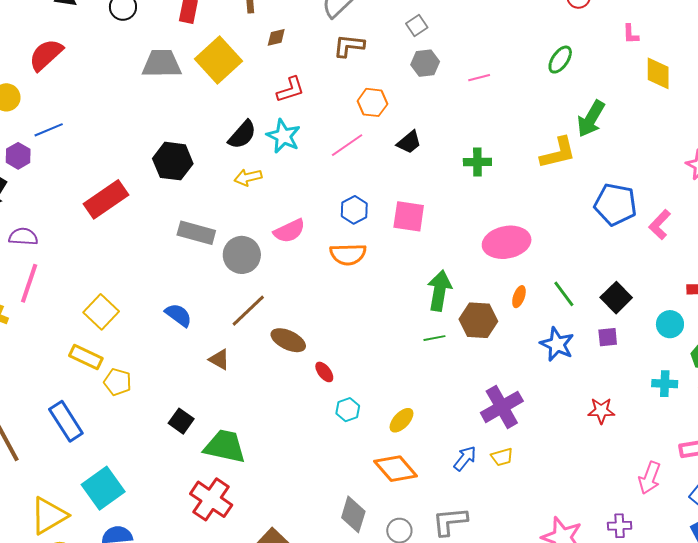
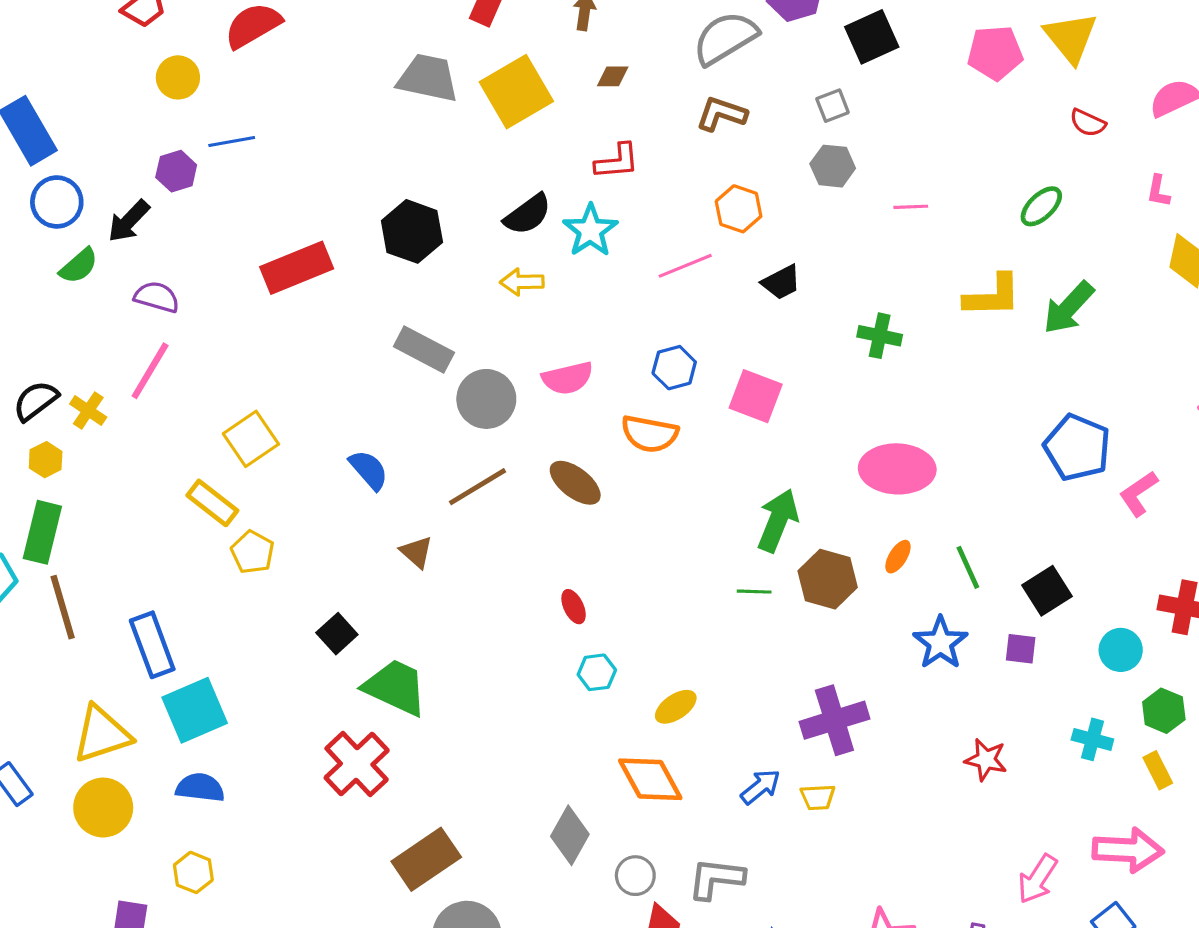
yellow L-shape: (558, 153) -> (992, 296), moved
brown ellipse: (288, 340) -> (575, 483), moved
blue rectangle: (66, 421) -> (152, 645), moved

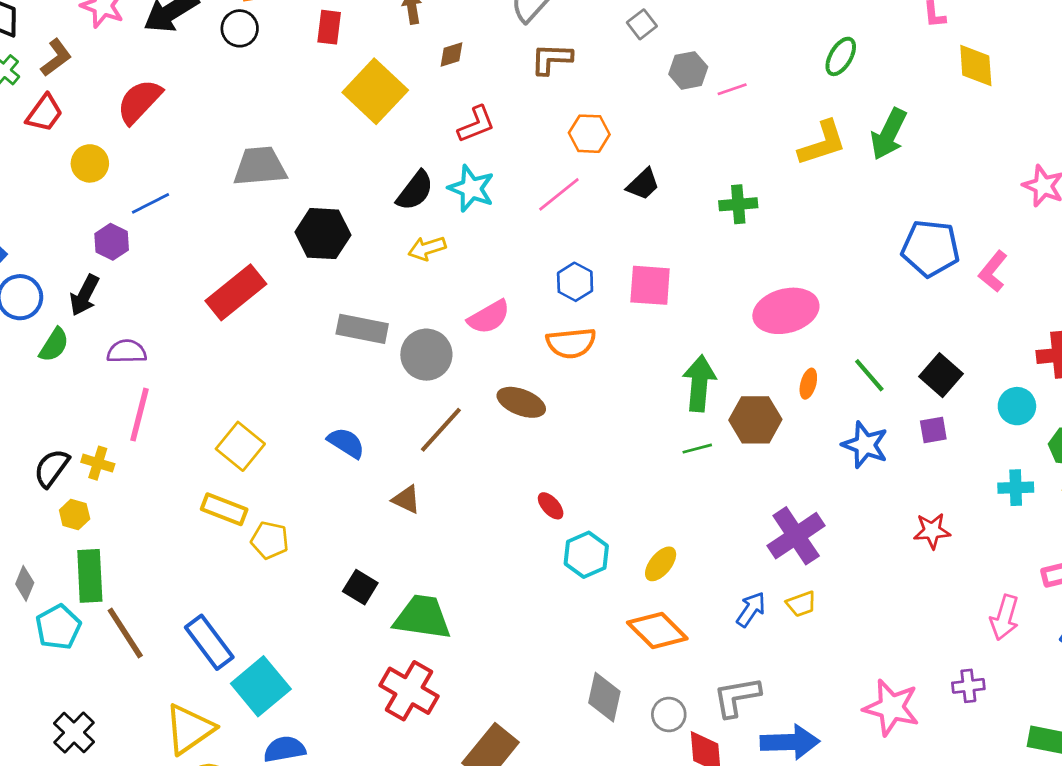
gray trapezoid: (428, 78) -> (260, 166), moved
gray hexagon: (833, 166) -> (688, 70), moved
cyan hexagon: (597, 672) -> (586, 555), size x1.4

